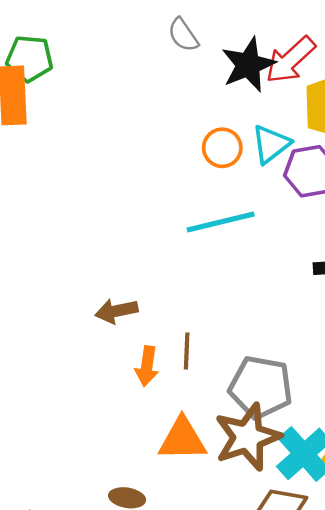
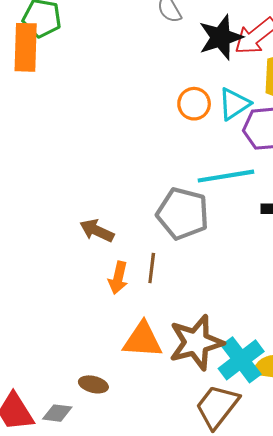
cyan line: (221, 222) -> (226, 176), moved
brown arrow: (116, 311) -> (97, 231), turned 32
gray pentagon: (261, 387) -> (183, 214), moved

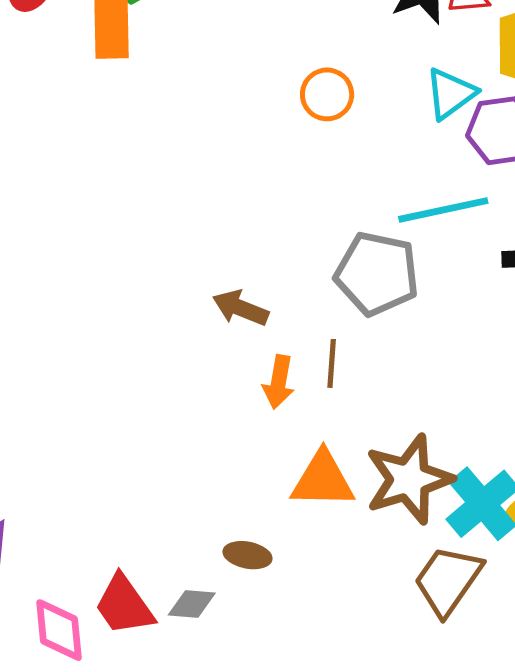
orange circle: (194, 104) -> (327, 94), moved

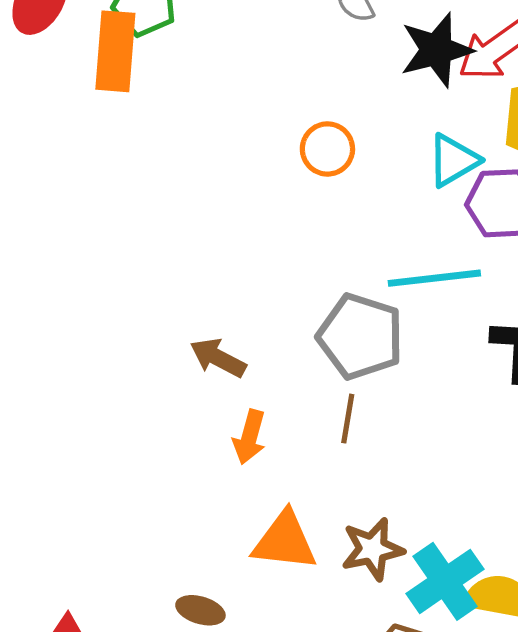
brown line: (332, 363) -> (348, 419), moved
brown star: (409, 479) -> (372, 549), size x0.7

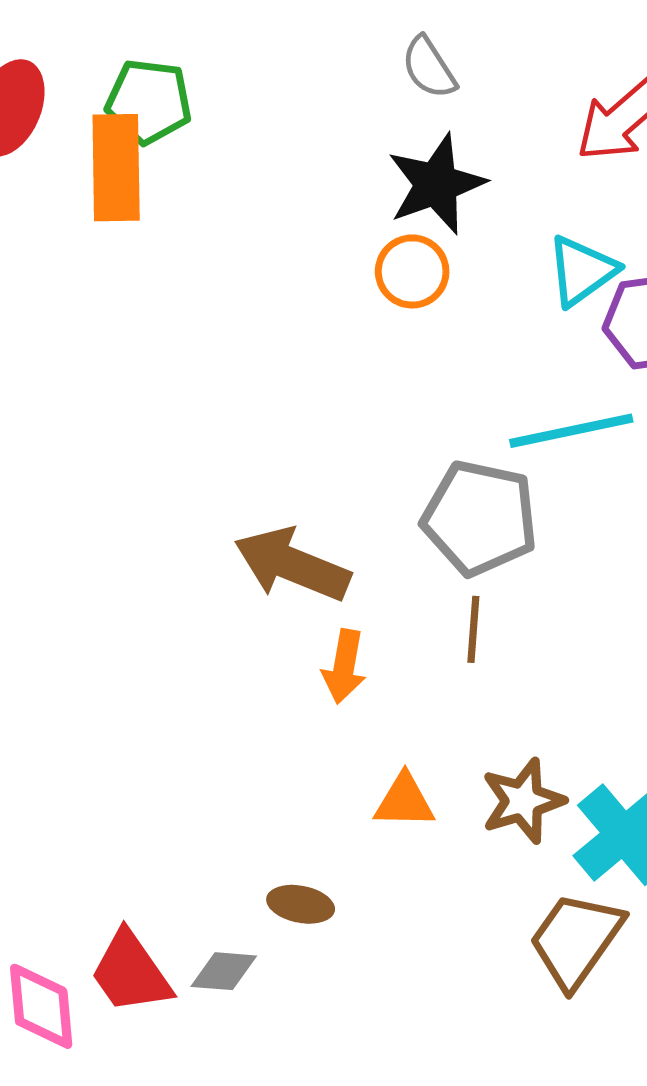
black star: (436, 50) -> (436, 184), moved
brown arrow: (218, 358) -> (292, 565), size x1.5
orange triangle: (285, 541) -> (404, 801), size x0.7

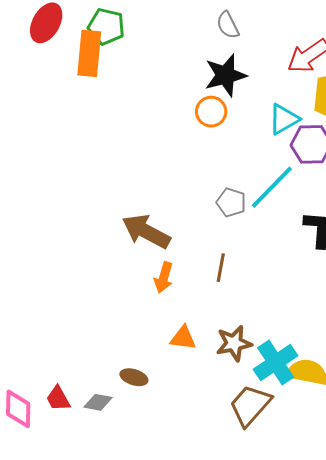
cyan line: (571, 431) -> (272, 187), turned -40
gray pentagon: (480, 518) -> (231, 202), moved, size x0.6
red trapezoid: (131, 972) -> (58, 399), size x0.7

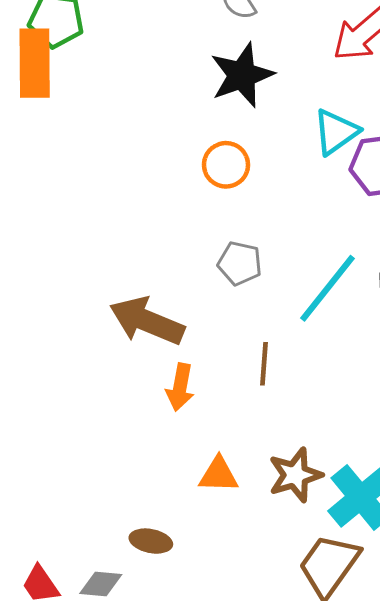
orange circle: (211, 112) -> (226, 165), moved
cyan line: (272, 187) -> (328, 288), moved
gray pentagon: (231, 202) -> (240, 263), moved

